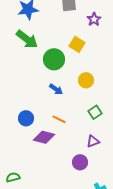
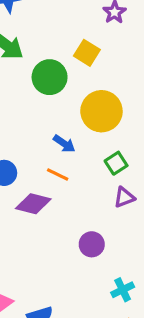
yellow circle: (86, 80) -> (101, 111), size x1.6
blue arrow: (56, 89) -> (64, 144), moved
purple triangle: (93, 141) -> (124, 197), moved

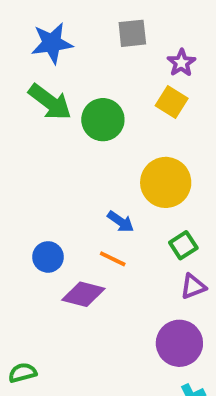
yellow square: (87, 53) -> (172, 102), moved
green circle: (50, 77) -> (103, 120), moved
purple circle: (92, 244) -> (179, 343), moved, size x1.5

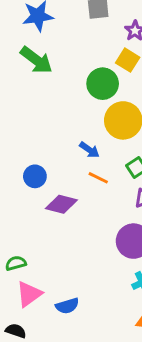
green circle: (103, 120) -> (103, 84), moved
orange line: (113, 259) -> (98, 178), moved

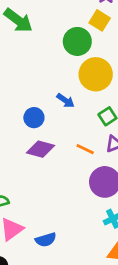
blue circle: (35, 176) -> (34, 118), moved
orange line: (98, 178) -> (85, 149), moved

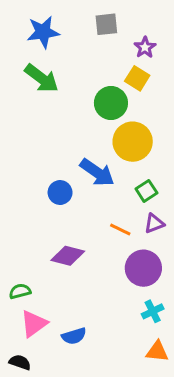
blue arrow: (65, 101) -> (97, 172), size x1.6
purple diamond: (41, 149) -> (68, 256), moved

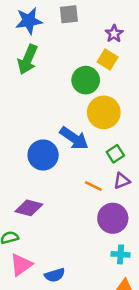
gray square: (106, 24) -> (69, 14), moved
green arrow: (42, 78) -> (28, 59), turned 76
blue circle: (60, 192) -> (43, 155), size x1.5
purple diamond: (68, 256) -> (29, 208), moved
cyan cross: (153, 311) -> (121, 254), turned 30

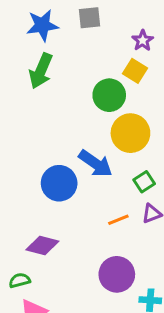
orange line: (93, 186) -> (118, 220), turned -48
purple circle: (113, 218) -> (117, 274), moved

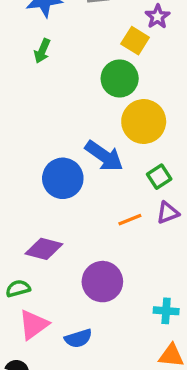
green arrow: (41, 71) -> (42, 51), size x0.6
yellow square: (135, 71) -> (135, 41), moved
purple circle: (117, 274) -> (102, 282), moved

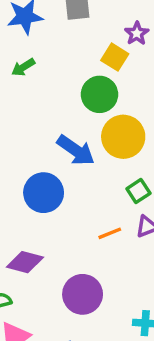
green arrow: (42, 51) -> (23, 67), turned 35
blue arrow: (104, 156) -> (76, 150), moved

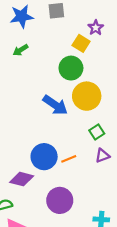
blue circle: (44, 193) -> (44, 157), moved
orange line: (110, 233) -> (69, 159), moved

